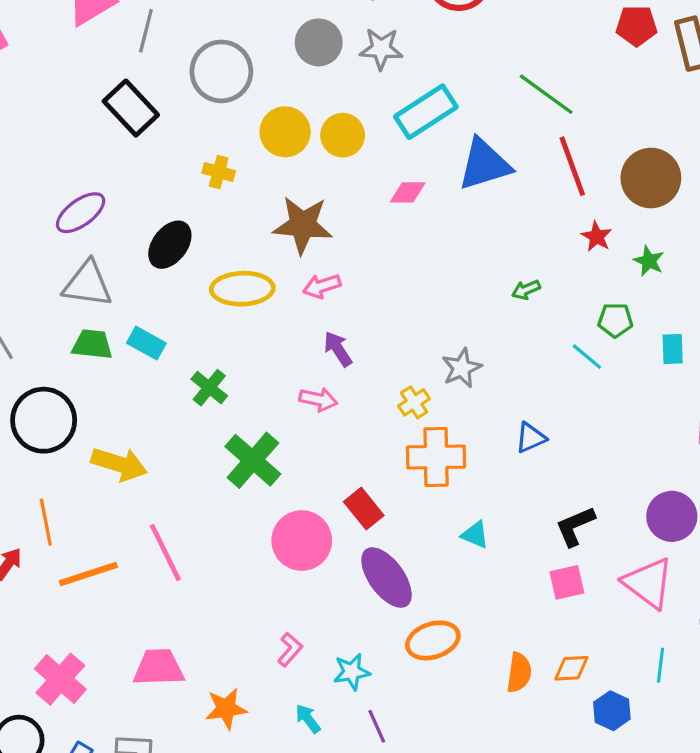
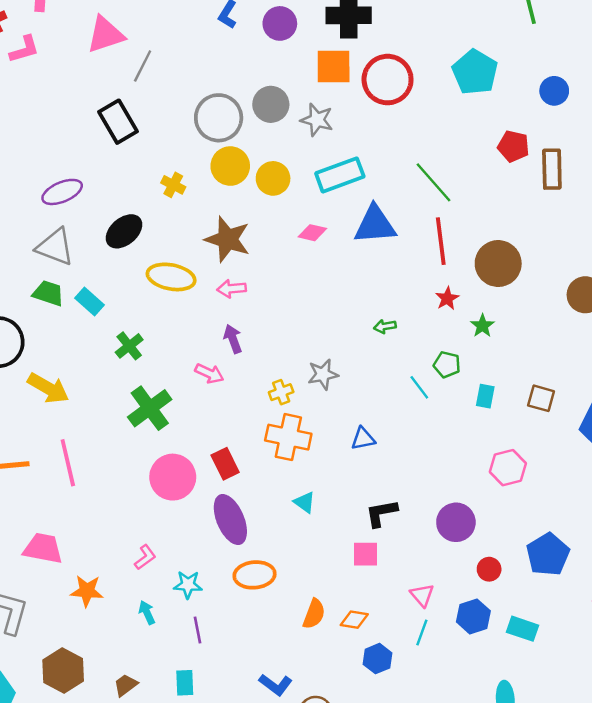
gray circle: (221, 71) -> (219, 118), moved
pink triangle: (648, 583) -> (422, 595), moved, size x0.6

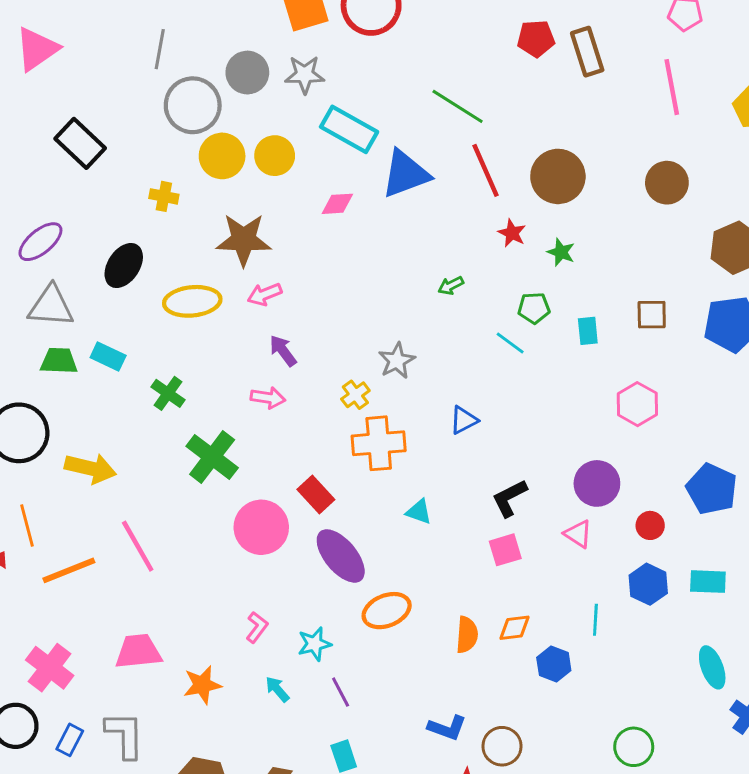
gray line: (143, 66) -> (160, 49), moved
cyan rectangle: (340, 175) -> (349, 129), turned 66
pink triangle: (422, 595) -> (578, 534), moved

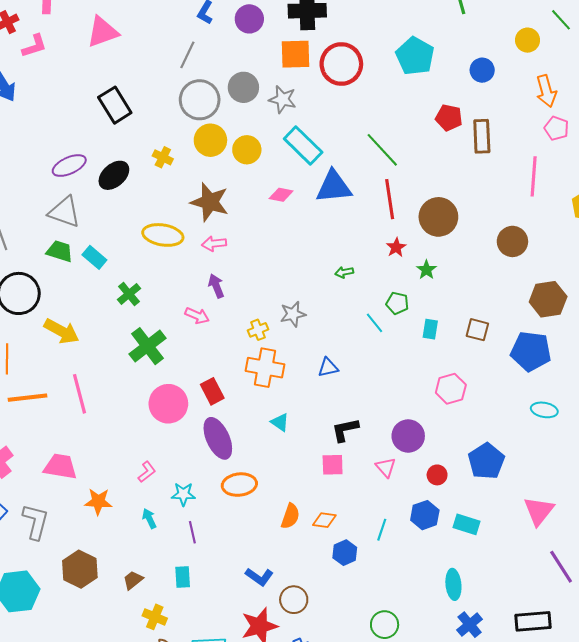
black ellipse: (124, 265) -> (114, 175), moved

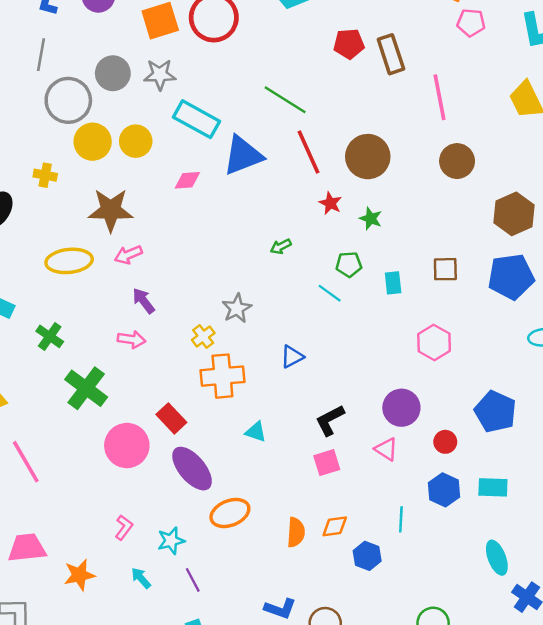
pink line: (534, 176) -> (439, 97), moved

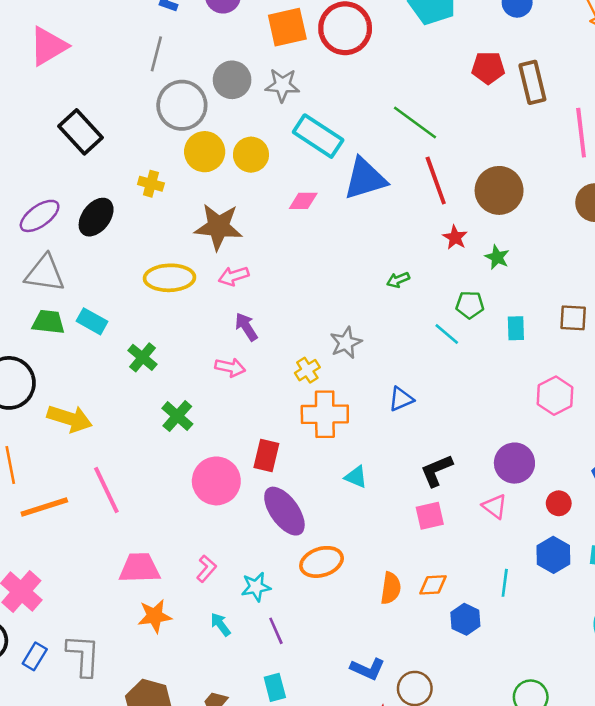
green cross: (86, 388) -> (177, 416), size x0.7
red rectangle: (171, 418) -> (266, 455), turned 52
pink trapezoid: (27, 548) -> (140, 568), moved

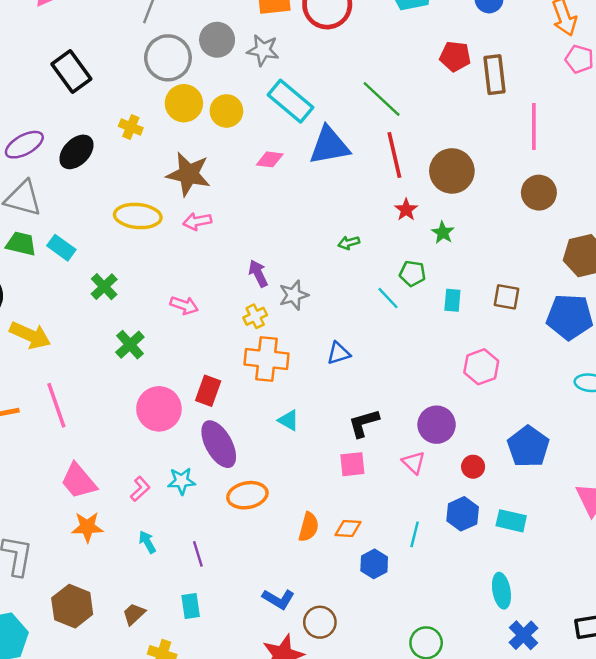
purple arrow: (246, 327) -> (258, 273), moved
pink trapezoid: (140, 568) -> (79, 481), turned -135
cyan star: (256, 587) -> (181, 481), moved

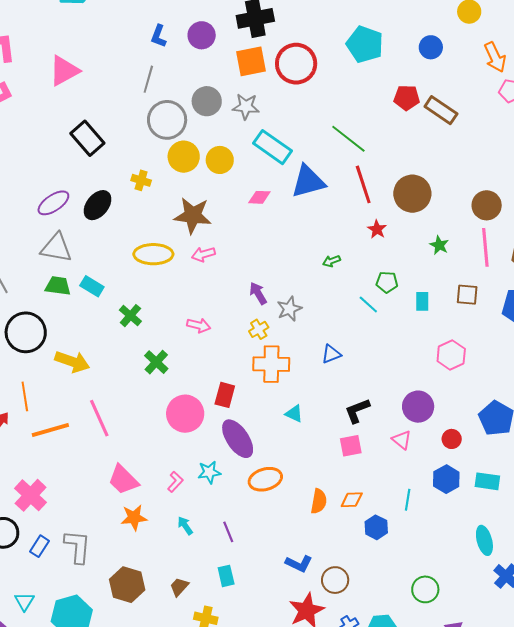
brown rectangle: (495, 75) -> (441, 110), turned -44
pink line: (534, 126) -> (485, 247), moved
green star: (443, 233) -> (439, 245), moved

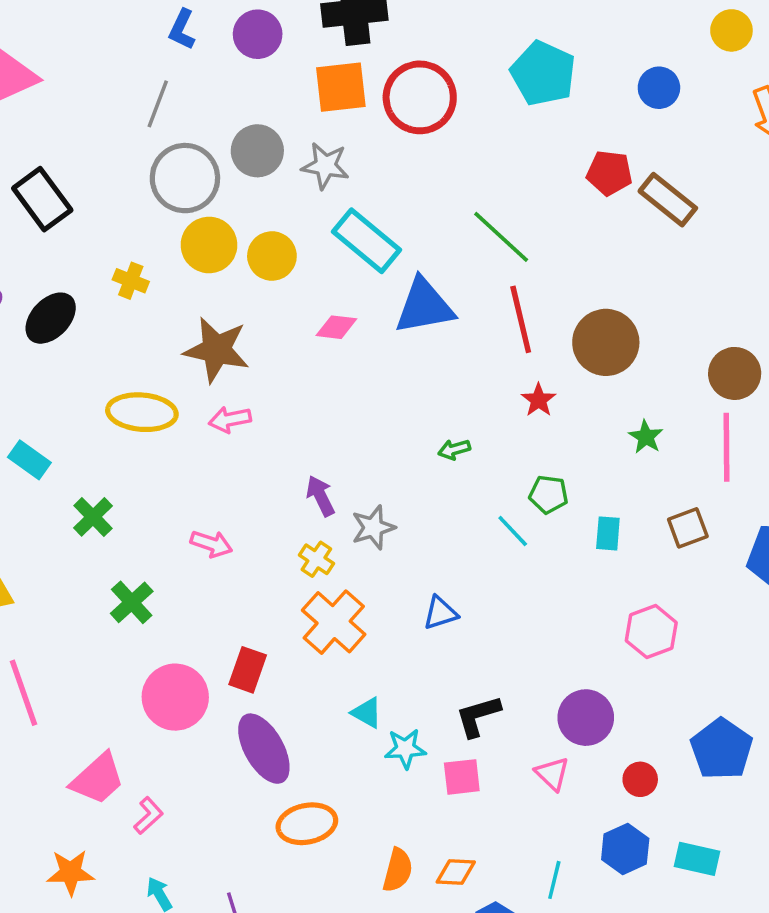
brown square: (467, 295) -> (688, 528), turned -30
yellow cross: (259, 329) -> (316, 559), turned -30
orange cross: (271, 364) -> (334, 622), turned 36
cyan star: (209, 472) -> (405, 749), moved
pink trapezoid: (123, 480) -> (98, 779), moved, turned -92

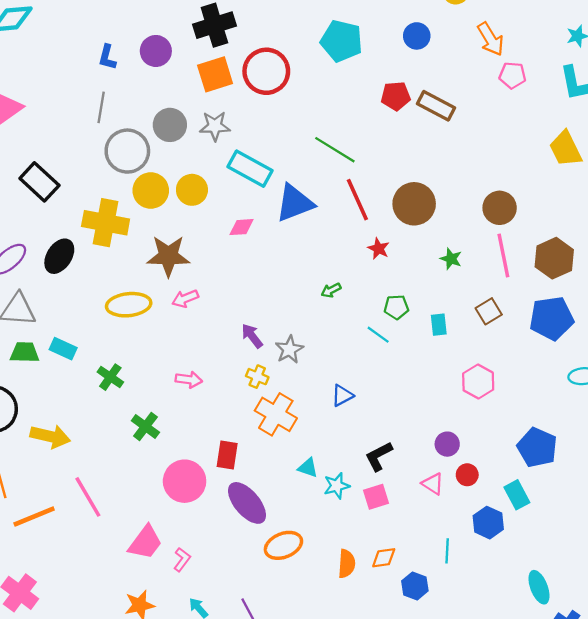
yellow cross: (131, 281) -> (106, 223), size x2.0
purple circle: (586, 718) -> (447, 444), size x0.7
red circle: (640, 779) -> (467, 475), moved
cyan rectangle: (697, 859) -> (517, 495), moved, turned 60

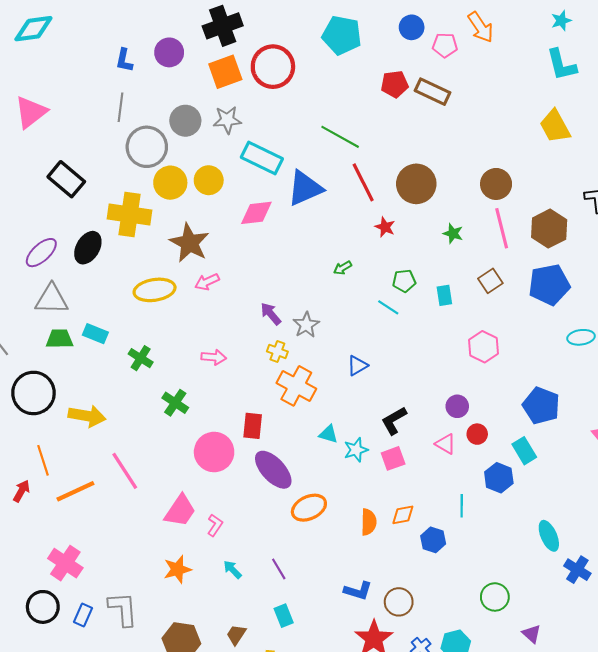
pink pentagon: (512, 75) -> (445, 45), moved
pink diamond: (242, 227) -> (256, 213), size x1.4
brown star: (168, 256) -> (189, 243), turned 30

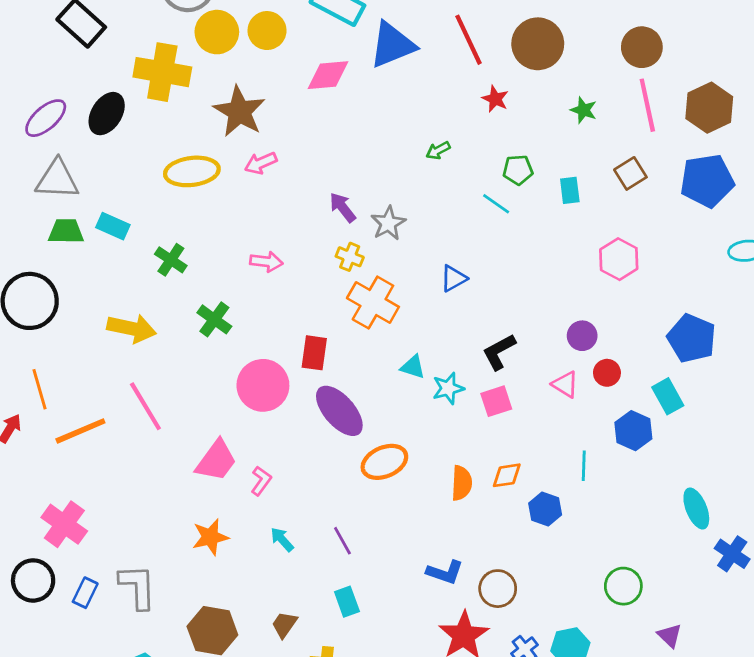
yellow arrow: (87, 416) -> (132, 328), moved

